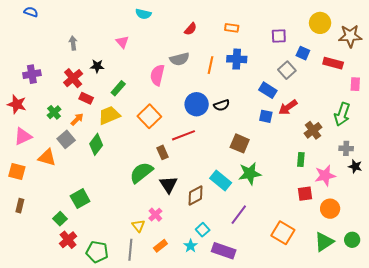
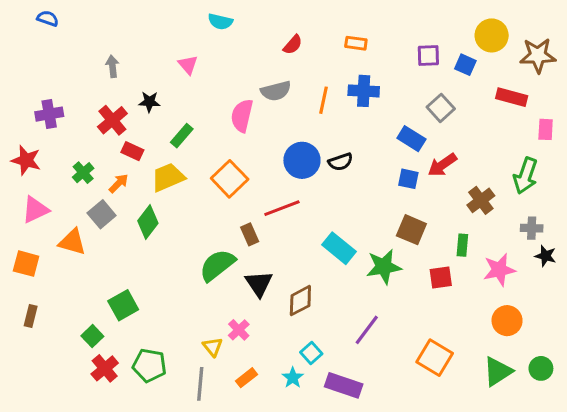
blue square: (303, 53) -> (465, 65), moved
brown square: (240, 143) -> (411, 230), moved
cyan rectangle: (221, 181) -> (339, 248), moved
red square: (305, 194) -> (441, 277), moved
green pentagon: (97, 252) -> (149, 365), moved

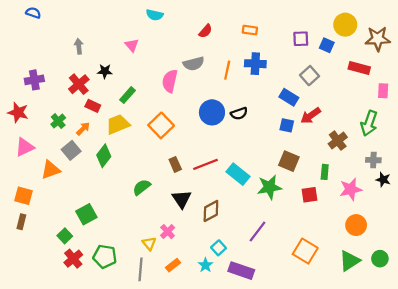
red line: (282, 208) -> (205, 164), moved
orange triangle: (72, 242) -> (51, 170), turned -36
orange square: (26, 264) -> (24, 196), moved
green semicircle: (217, 265) -> (142, 187), moved, size x0.7

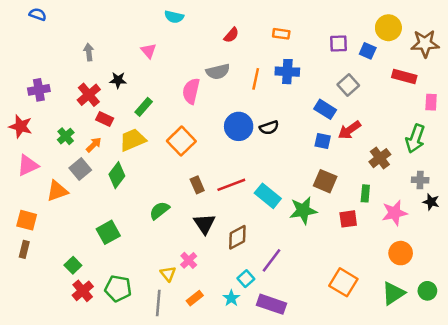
green square: (86, 214) -> (108, 232), moved
purple line: (257, 232) -> (272, 260), moved

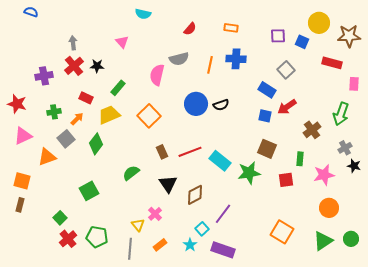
purple cross: (39, 90) -> (44, 76), moved
red cross: (89, 95) -> (74, 66), moved
green cross: (66, 136) -> (54, 112), turned 32
gray cross: (420, 180) -> (345, 148), turned -32

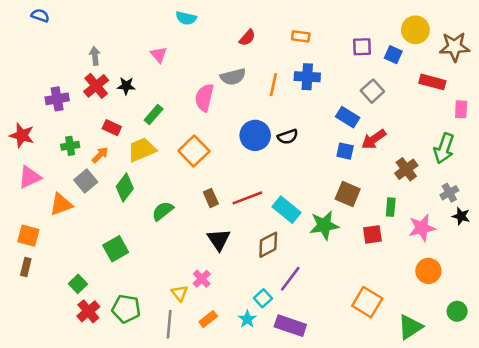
green semicircle: (131, 173) -> (163, 211), moved
brown diamond: (195, 195) -> (268, 245), moved
green triangle: (323, 241) -> (410, 327), moved

